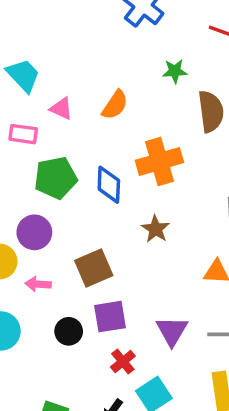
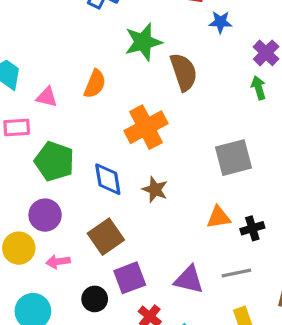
green star: (175, 71) -> (143, 42), size x1.6
green pentagon: (56, 178) -> (54, 161), turned -30
blue diamond: (109, 185) -> (108, 179), moved
purple triangle: (172, 331) -> (189, 280), turned -36

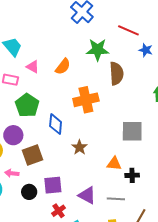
brown star: (155, 190) -> (79, 147), moved
brown square: (106, 237) -> (33, 155), moved
pink arrow: (58, 262) -> (12, 173), moved

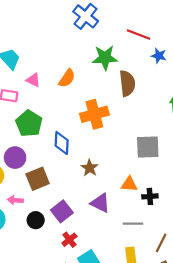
purple square: (53, 185) -> (62, 211), turned -30
purple triangle: (87, 195) -> (100, 203), moved

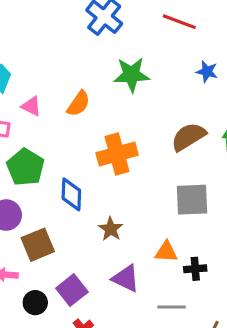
red line: (139, 35) -> (179, 22), moved
brown semicircle: (127, 83) -> (188, 137), moved, turned -115

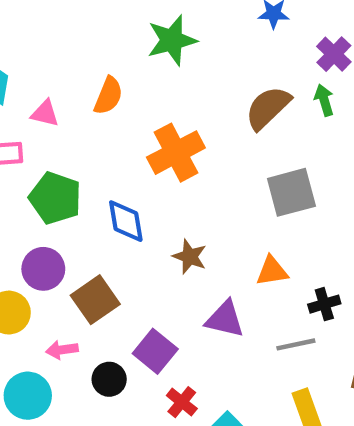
black cross: (195, 269) -> (324, 304), moved

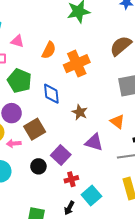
orange semicircle: (108, 96) -> (49, 50), moved
orange triangle: (272, 271) -> (117, 122), turned 42
pink arrow: (62, 350) -> (14, 143), moved
red cross: (182, 402) -> (71, 179), turned 32

